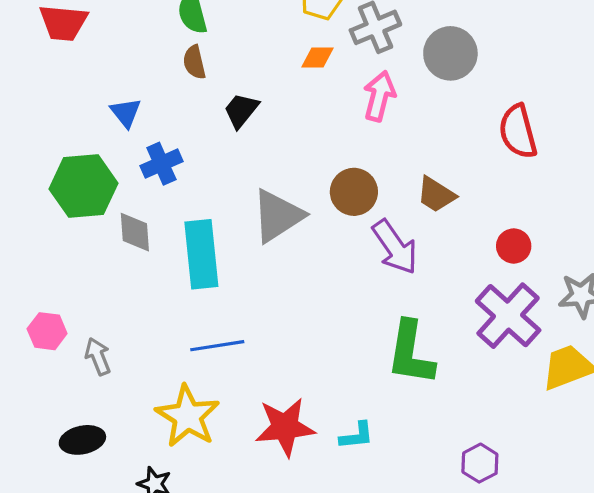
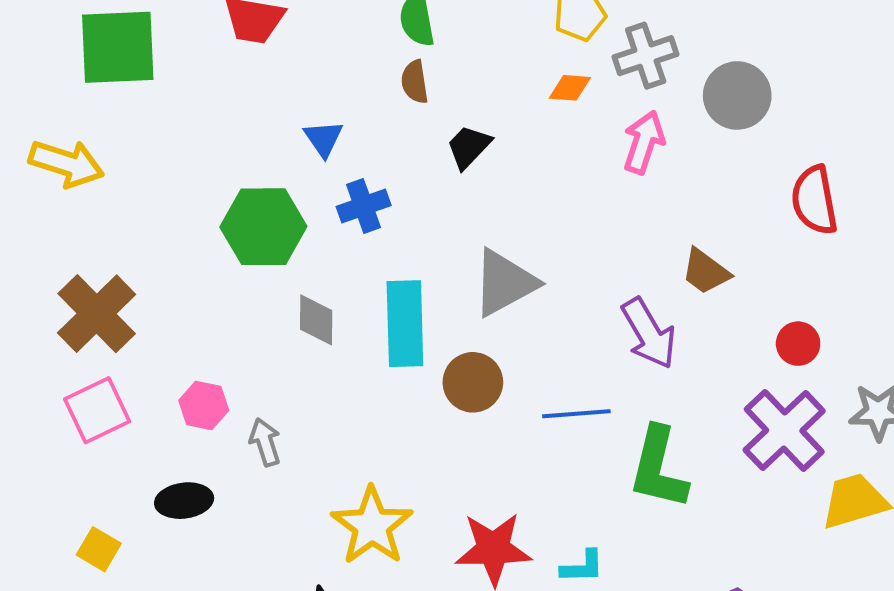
brown circle: (354, 192) -> (473, 382), moved
gray diamond: (135, 232) -> (316, 320), moved
blue line: (217, 346) -> (576, 414), moved
black ellipse: (82, 440) -> (184, 501), moved

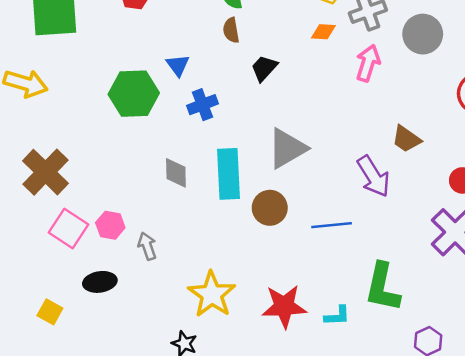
green hexagon: (263, 227) -> (134, 94), moved
pink square: (97, 410) -> (69, 228), moved, turned -30
green L-shape: (658, 468) -> (382, 287), moved

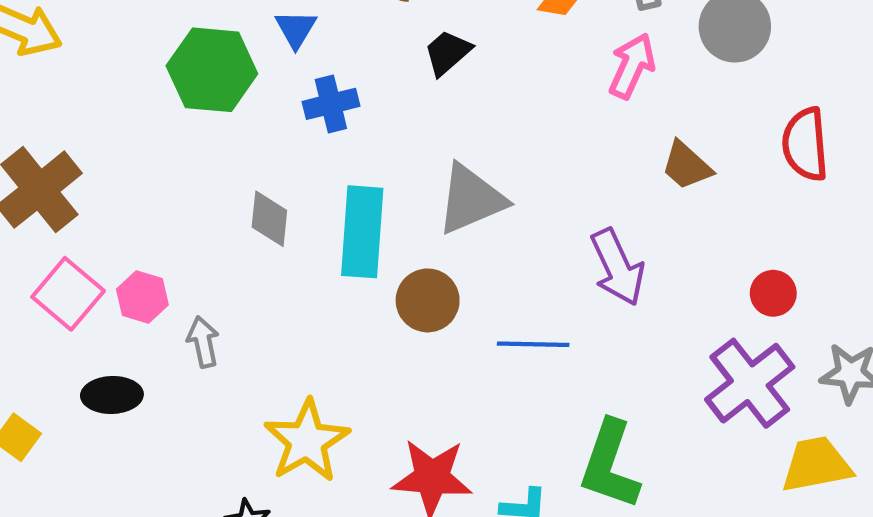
brown trapezoid: (406, 139) -> (687, 166), moved

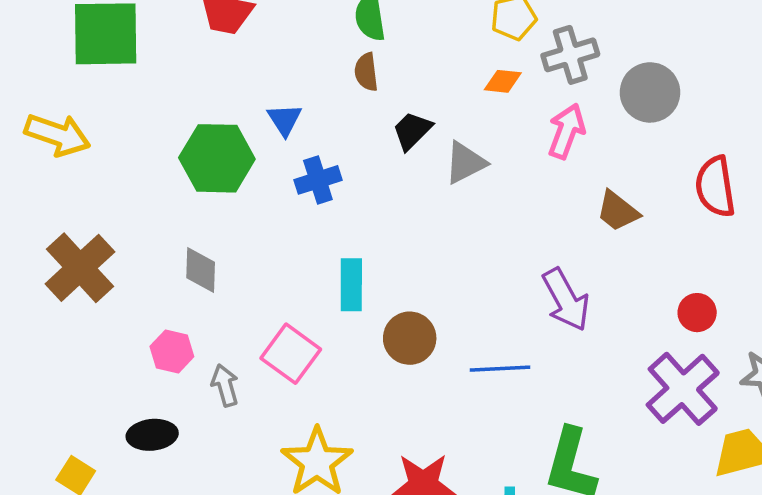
gray triangle: (471, 199) -> (465, 163), moved, size x0.7
gray diamond: (269, 219) -> (201, 270), moved
cyan rectangle: (362, 232) -> (351, 285), size x0.7
pink square: (68, 294) -> (291, 354), moved

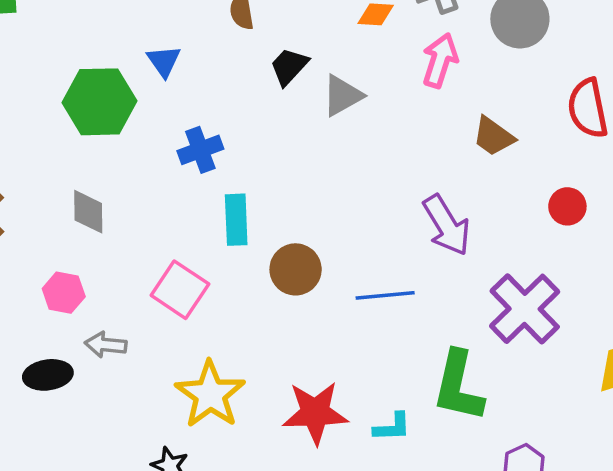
blue cross: (318, 180) -> (200, 150), moved
red circle: (697, 313) -> (567, 206), moved
gray arrow: (225, 385) -> (106, 345), moved, turned -66
purple cross: (683, 389) -> (525, 309), moved

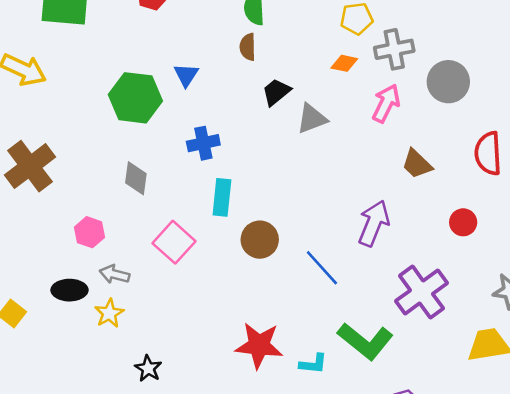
gray diamond: (88, 212) -> (136, 178), moved
purple arrow: (447, 225) -> (374, 223), turned -135
blue line: (385, 295) -> (322, 268), turned 45
green L-shape: (458, 386) -> (365, 341), turned -72
yellow star: (210, 394) -> (109, 313), moved, size x0.6

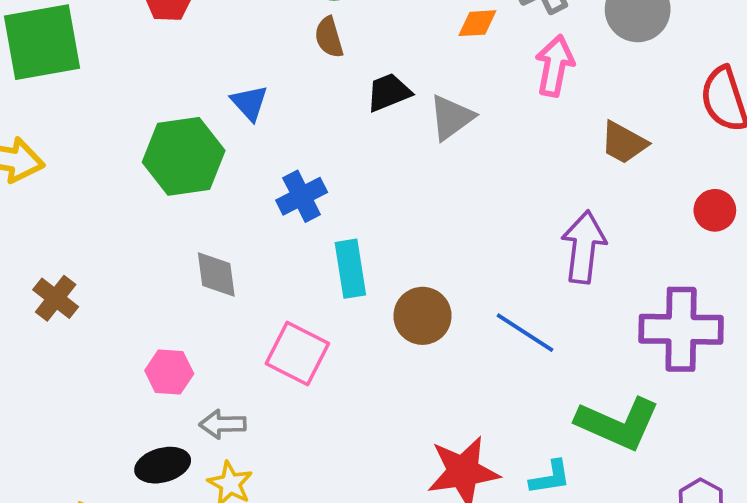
black trapezoid: (276, 92) -> (389, 92), turned 32
brown cross: (30, 166) -> (56, 298), size x0.6
purple cross: (421, 292) -> (681, 329), turned -38

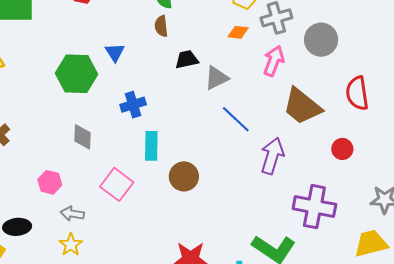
brown trapezoid: (624, 143) -> (302, 106), size x1.6
blue line: (525, 333) -> (236, 119), moved
black ellipse: (163, 465) -> (17, 227), moved

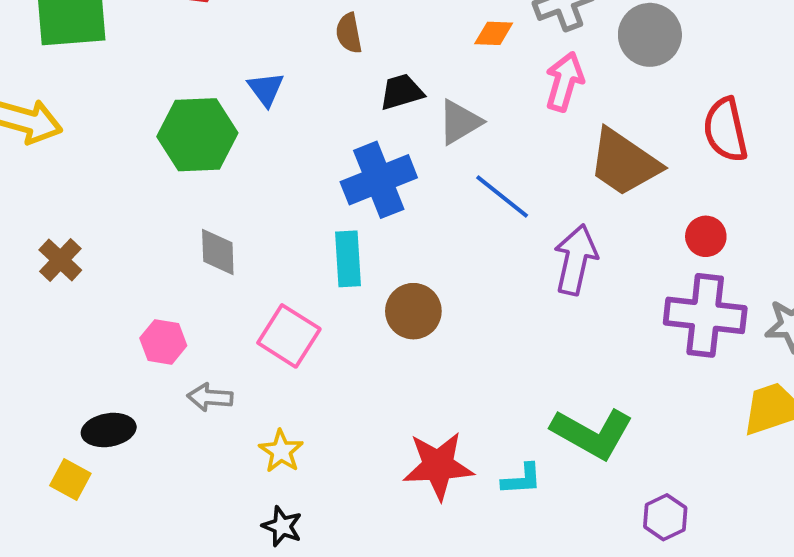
blue cross: (133, 105) -> (379, 180), moved, size x1.5
purple cross: (314, 207) -> (705, 315), moved
yellow star: (71, 245) -> (281, 451), moved

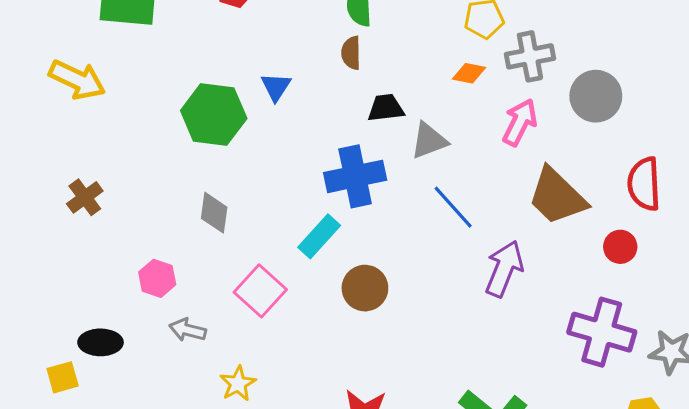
red circle: (706, 236) -> (620, 247), moved
cyan rectangle: (348, 259) -> (319, 236), turned 36
yellow square: (70, 479) -> (63, 377), turned 36

